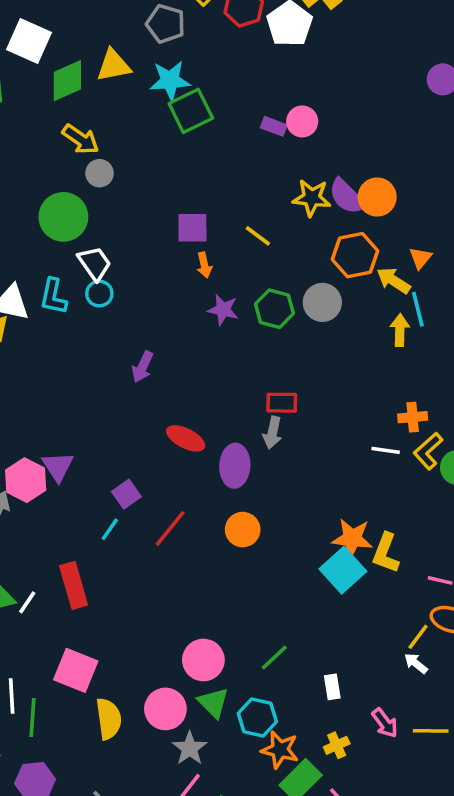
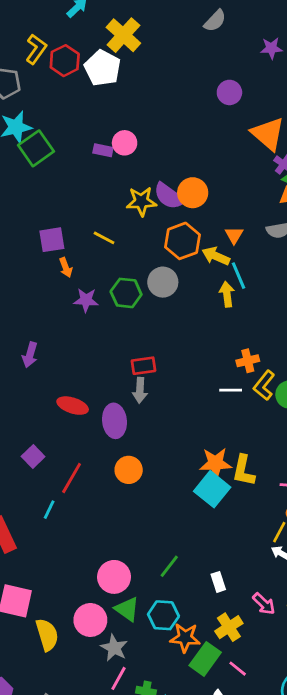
cyan line: (110, 529) -> (49, 510), moved
yellow cross: (337, 745) -> (229, 627), size x1.4

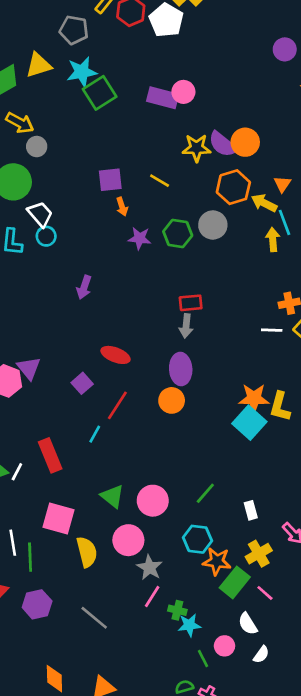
purple rectangle: (103, 150) -> (163, 98), size x1.6
red ellipse: (73, 406) -> (116, 355), moved
purple ellipse: (114, 421) -> (181, 369), moved
green triangle: (127, 609) -> (112, 496), moved

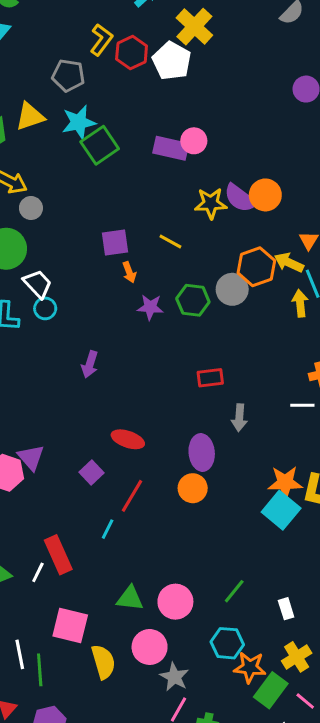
orange hexagon: (233, 187) -> (256, 267), moved
gray arrow: (186, 326) -> (239, 418), moved
white line: (17, 472) -> (38, 572), moved
green triangle: (112, 496) -> (130, 598), turned -30

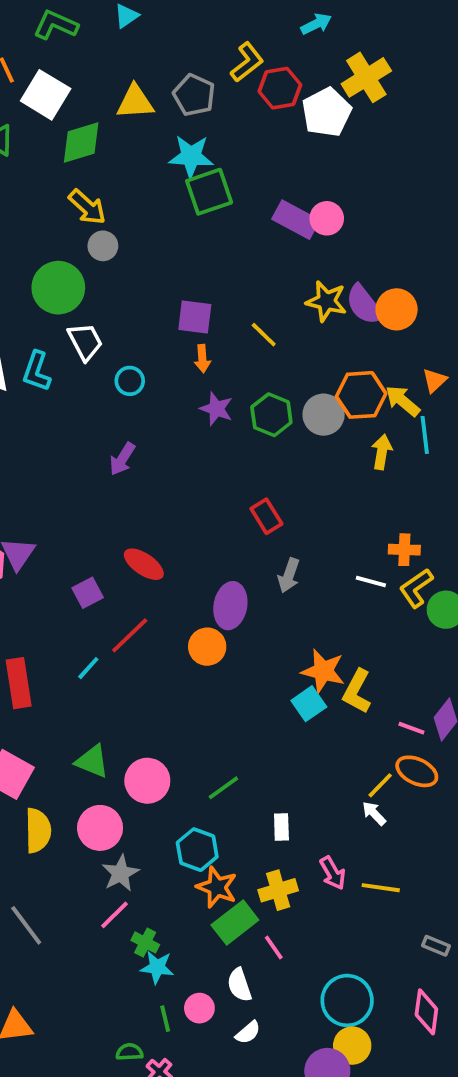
yellow triangle: (30, 116) -> (135, 102), moved
yellow arrow: (300, 303) -> (382, 452), moved
cyan circle: (45, 308) -> (130, 381), moved
red rectangle: (210, 378) -> (266, 516), turned 50
cyan square: (281, 510) -> (309, 704), size x0.7

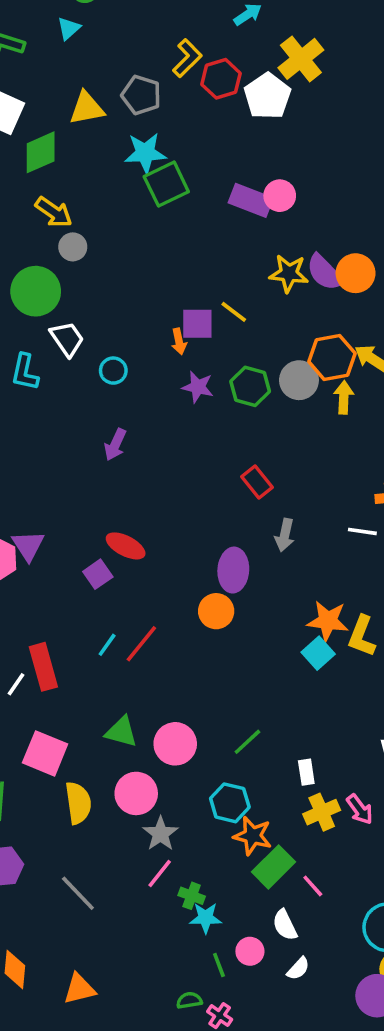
purple square: (195, 317) -> (197, 324), moved
yellow arrow: (382, 452) -> (344, 397), moved
red ellipse: (144, 564) -> (126, 546), moved
red line: (130, 635) -> (141, 644), moved
yellow cross: (278, 890) -> (322, 812), moved

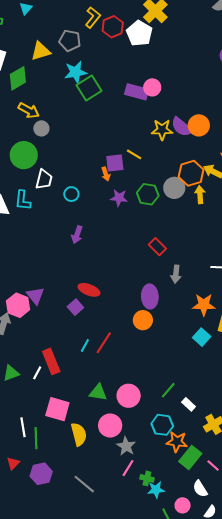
white trapezoid: (67, 339) -> (44, 179), turned 55
orange star: (328, 621) -> (204, 305), moved
white rectangle: (306, 772) -> (189, 404), moved, turned -32

